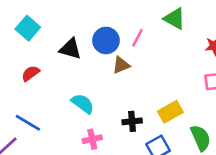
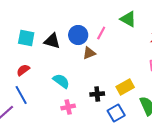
cyan square: (28, 28) -> (26, 38), moved, turned -30
red semicircle: (31, 73) -> (23, 70), moved
blue line: (28, 123) -> (21, 95), turned 30

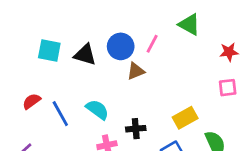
red semicircle: (23, 70) -> (32, 101), moved
black cross: (97, 94) -> (136, 129), moved
blue line: (21, 95) -> (60, 114), moved

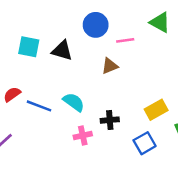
pink line: (152, 44) -> (125, 40), turned 54
blue circle: (121, 46) -> (96, 25), moved
blue line: (60, 114) -> (39, 106), turned -40

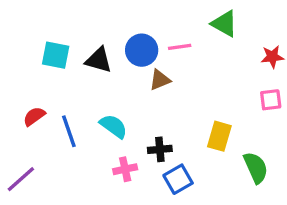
blue circle: (96, 25) -> (142, 50), moved
blue line: (39, 106) -> (69, 131), turned 50
yellow rectangle: (156, 110) -> (219, 136), turned -45
blue square: (145, 143) -> (178, 179), moved

